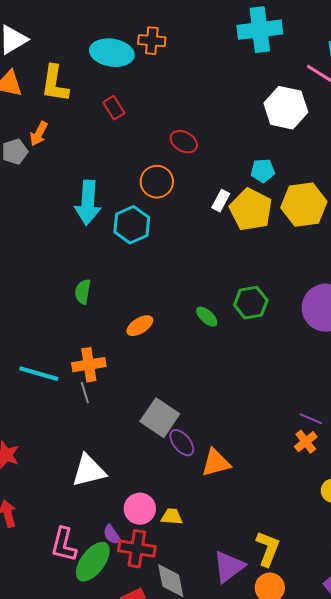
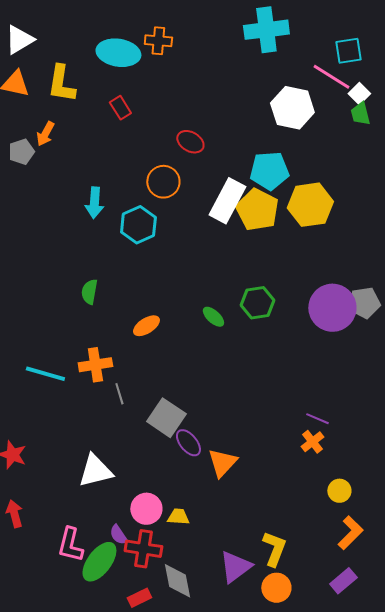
cyan pentagon: (263, 171) -> (269, 171), size x1.6
white rectangle: (221, 201) -> (227, 201), size x2.0
cyan arrow: (88, 203) -> (94, 203), size x0.7
gray line: (85, 393) -> (119, 394), moved
orange triangle: (216, 463) -> (222, 463), turned -32

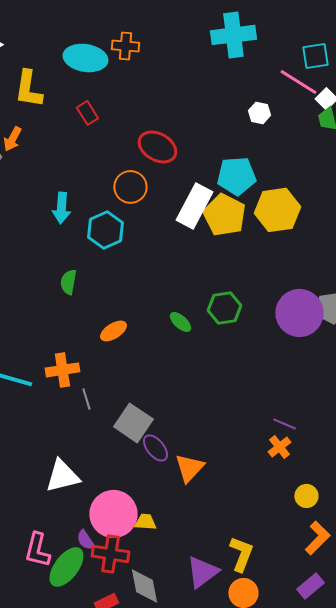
white hexagon: (292, 108) -> (259, 113), size x0.5
red ellipse: (190, 142) -> (157, 147), size x1.4
green semicircle: (89, 292) -> (68, 282), moved
pink circle: (146, 509) -> (113, 514), size x1.5

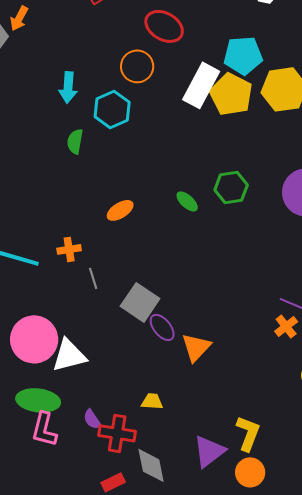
green semicircle: (68, 282) -> (75, 141), moved
orange cross: (62, 370) -> (69, 249), size x0.7
pink circle: (113, 514) -> (34, 339), moved
green ellipse: (66, 567) -> (38, 400), moved, turned 60

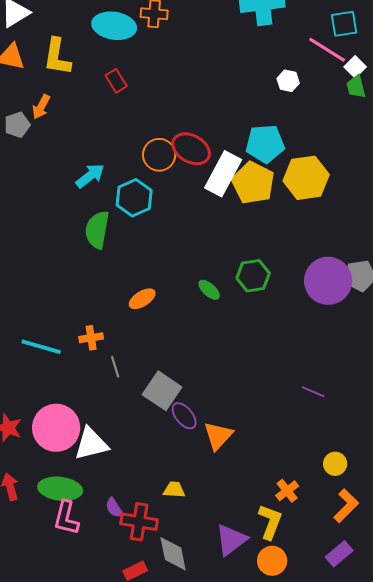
red ellipse: (164, 26) -> (191, 149), moved
cyan arrow: (68, 87) -> (90, 176), turned -132
green semicircle: (75, 141) -> (97, 230), size x1.5
orange cross: (286, 326) -> (287, 491), moved

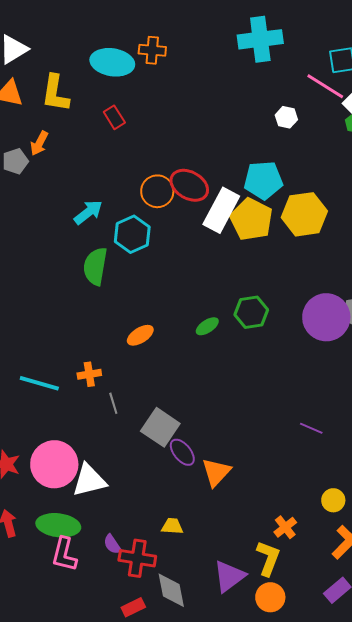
green ellipse: (209, 290) -> (207, 326), turned -75

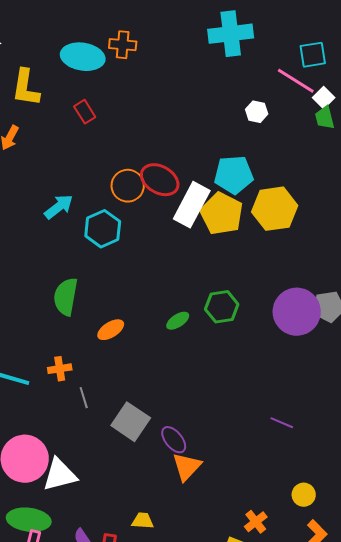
green semicircle: (95, 266) -> (66, 297), moved
purple ellipse: (182, 452) -> (174, 440), moved

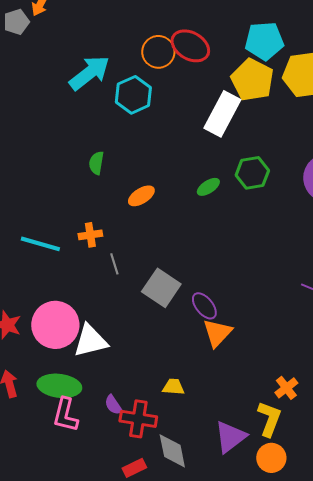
white rectangle: (192, 205) -> (222, 114), moved
cyan arrow: (59, 207) -> (89, 73), size x1.4
green semicircle: (66, 297) -> (96, 163), size x0.6

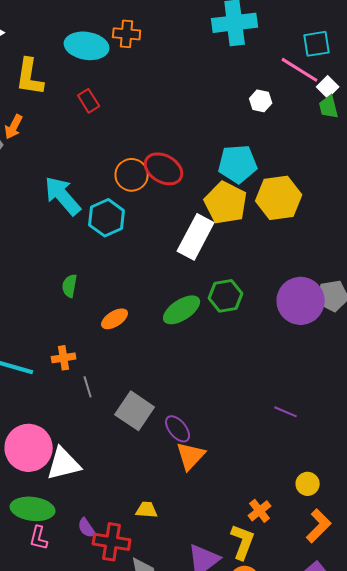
cyan arrow: (89, 73) -> (63, 196), turned -93
green ellipse: (208, 187) -> (182, 310), size x1.6
pink L-shape: (65, 415) -> (39, 538), size x0.7

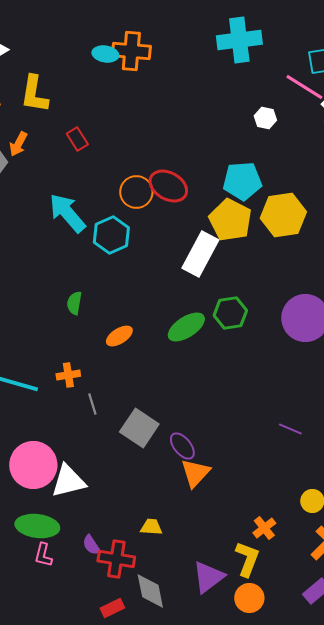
orange cross: (127, 34) -> (131, 51), size x1.4
cyan ellipse: (87, 46) -> (105, 54), moved, size x0.6
red rectangle: (89, 101) -> (77, 139), moved

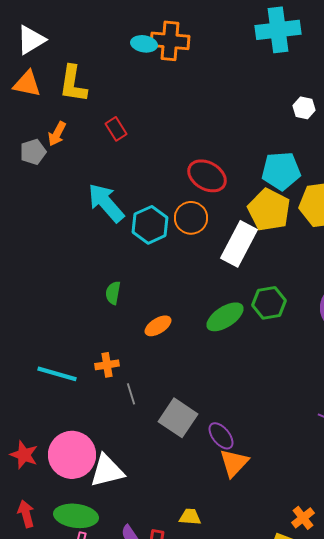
orange circle: (136, 192) -> (191, 218), moved

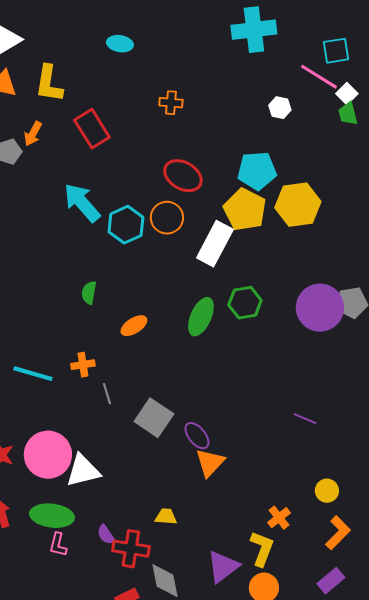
orange cross: (170, 41) -> (171, 103), moved, size x0.6
red rectangle: (116, 129) -> (92, 129), size x1.6
green ellipse: (225, 317) -> (201, 317), turned -33

